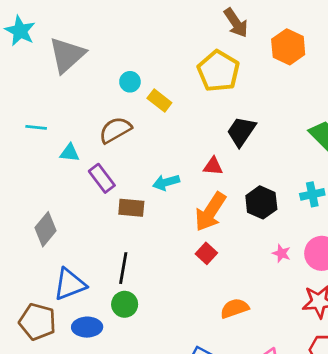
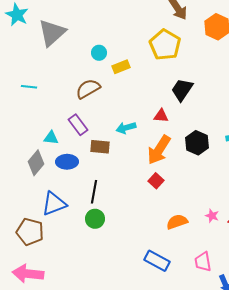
yellow rectangle: (159, 101) -> (121, 67), turned -60
cyan triangle: (70, 153) -> (51, 138), moved
pink star: (281, 253) -> (212, 216), moved
blue ellipse: (87, 327) -> (67, 162), moved

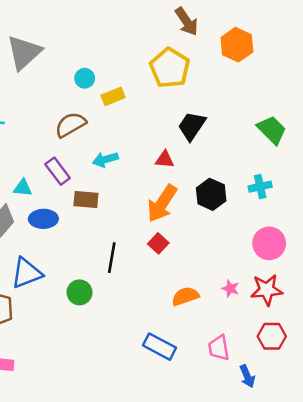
cyan arrow: (126, 128) -> (105, 160), moved
black line: (94, 192) -> (112, 258), moved

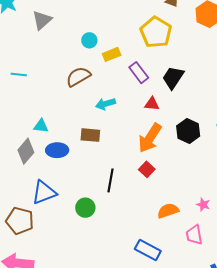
gray triangle: (24, 52) -> (42, 20), size x0.7
purple rectangle: (58, 171) -> (139, 73), moved
pink trapezoid: (219, 348) -> (194, 235), moved

